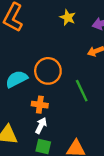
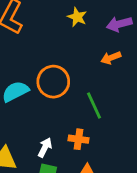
orange cross: (40, 105) -> (79, 139), moved

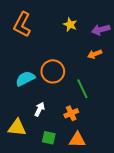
orange cross: (79, 139) -> (71, 113), turned -32
white arrow: (45, 148) -> (40, 109), moved

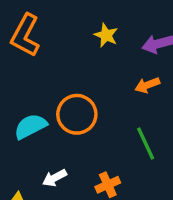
green line: (82, 89) -> (146, 143), moved
white arrow: (40, 109) -> (55, 178), turned -144

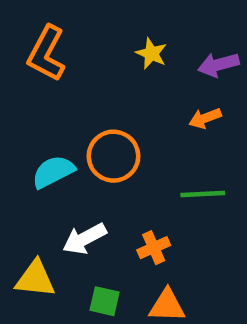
green line: (146, 143) -> (203, 194), turned -68
white arrow: (55, 178) -> (84, 239), size x1.4

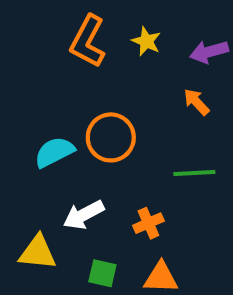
orange L-shape: (47, 53) -> (88, 41), moved
orange arrow: (205, 118) -> (196, 102), turned 68

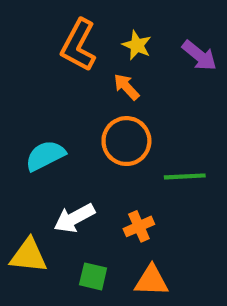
purple arrow: (209, 52) -> (199, 56), turned -126
orange arrow: (196, 102) -> (126, 87), moved
orange circle: (111, 137) -> (126, 141), moved

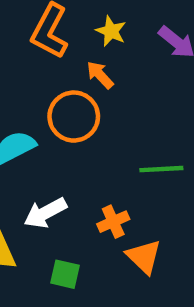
orange circle: (126, 141) -> (74, 117), moved
orange triangle: (151, 281) -> (144, 257), moved, turned 42

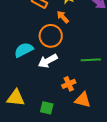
white arrow: (45, 213) -> (48, 61), moved
orange triangle: (144, 257) -> (83, 100), turned -30

